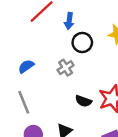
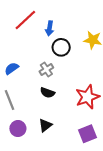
black semicircle: (83, 101) -> (47, 93), moved

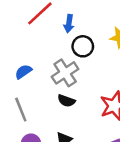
gray cross: (46, 69) -> (65, 73), size x1.5

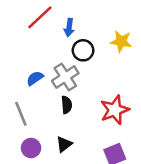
blue semicircle: (23, 72) -> (35, 78), moved
black semicircle: (66, 101) -> (67, 105), turned -114

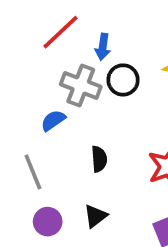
gray cross: (65, 77) -> (81, 85), moved, turned -36

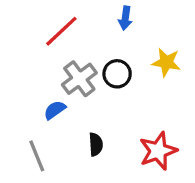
blue arrow: (103, 47) -> (125, 18), moved
gray cross: (81, 85) -> (79, 79), turned 32

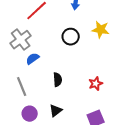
gray cross: (79, 79) -> (21, 40), moved
red star: (158, 151) -> (96, 84), size x0.6

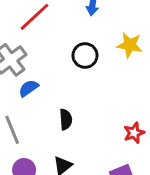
red star: (96, 84) -> (134, 133), moved

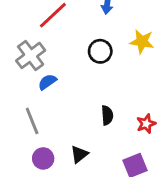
black semicircle: (66, 119) -> (107, 115), moved

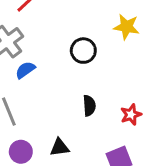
black circle: (100, 51) -> (83, 51), moved
black triangle: (79, 154) -> (59, 147), turned 30

